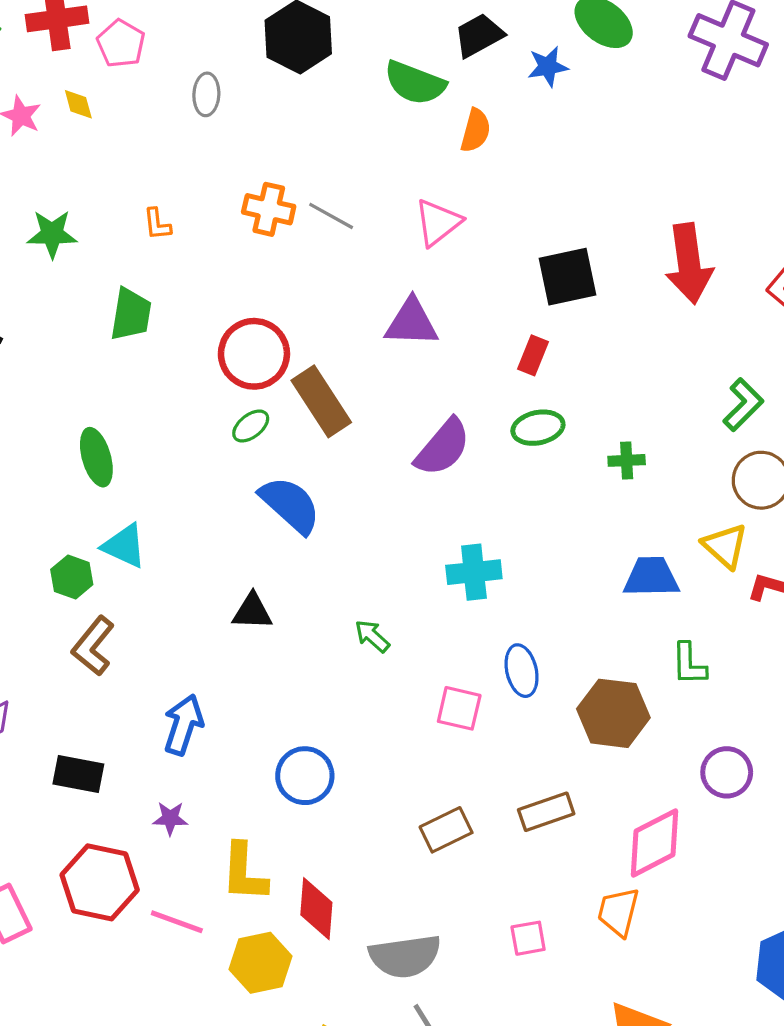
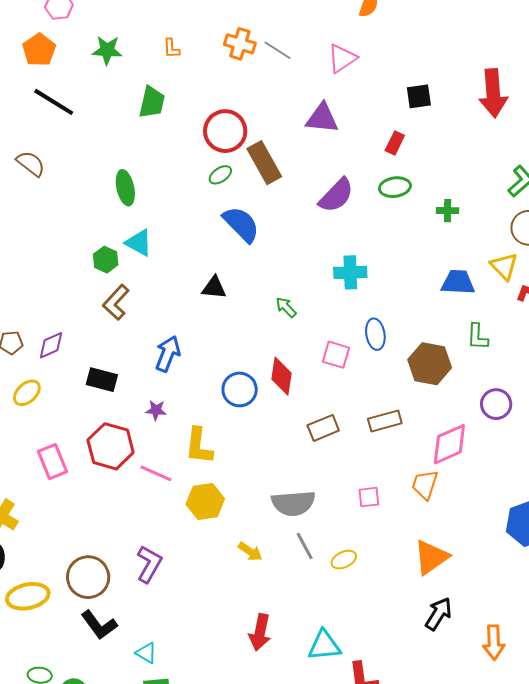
black square: (567, 277) -> (419, 96), size x0.7
red diamond: (316, 909) -> (281, 376), moved

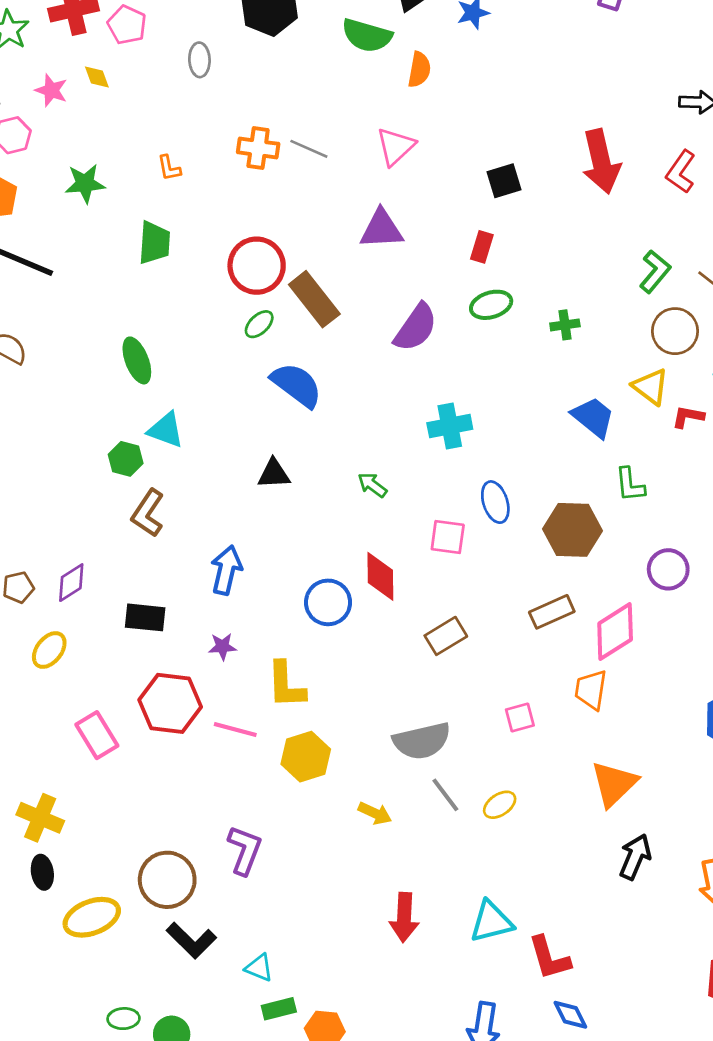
blue trapezoid: (458, 282) -> (593, 417), turned 45
brown rectangle: (385, 421) -> (552, 612), moved

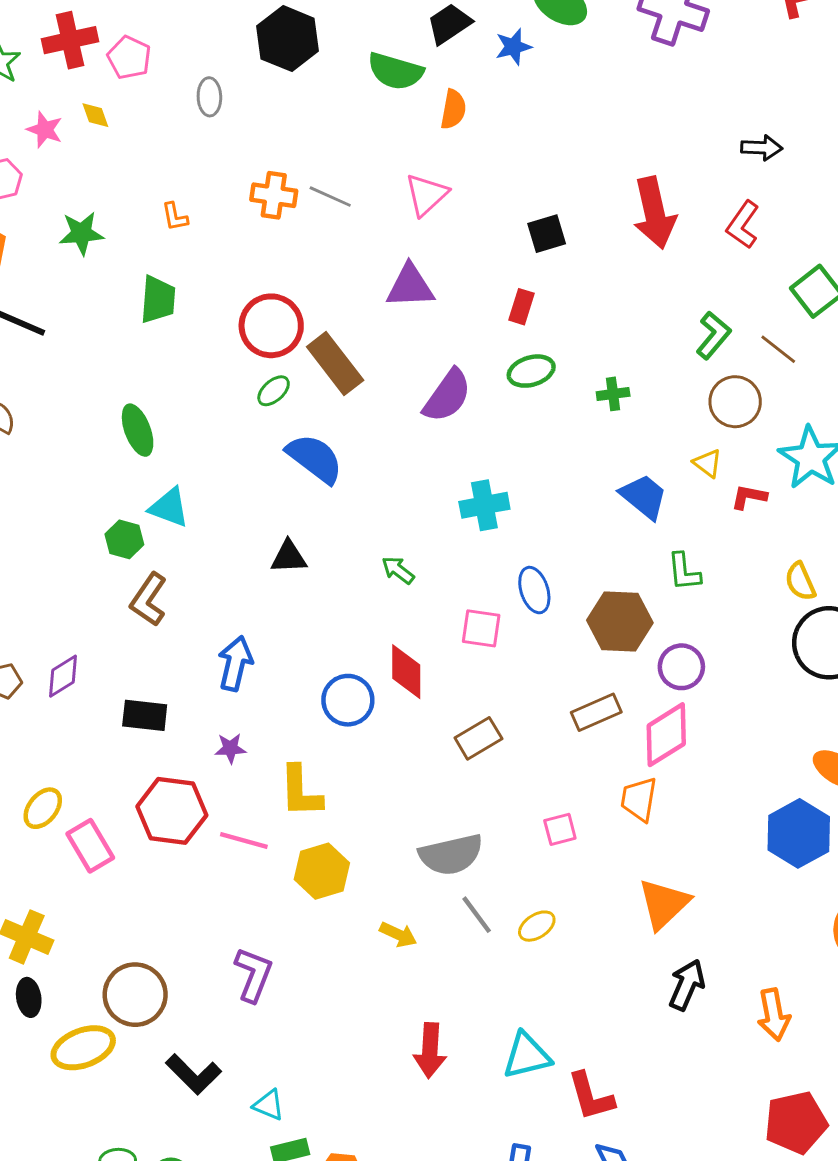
yellow triangle: (651, 387) -> (708, 463), size x0.7
purple circle: (668, 569) -> (681, 667), moved
yellow ellipse: (49, 650) -> (43, 808), moved
brown circle: (167, 880) -> (135, 995), moved

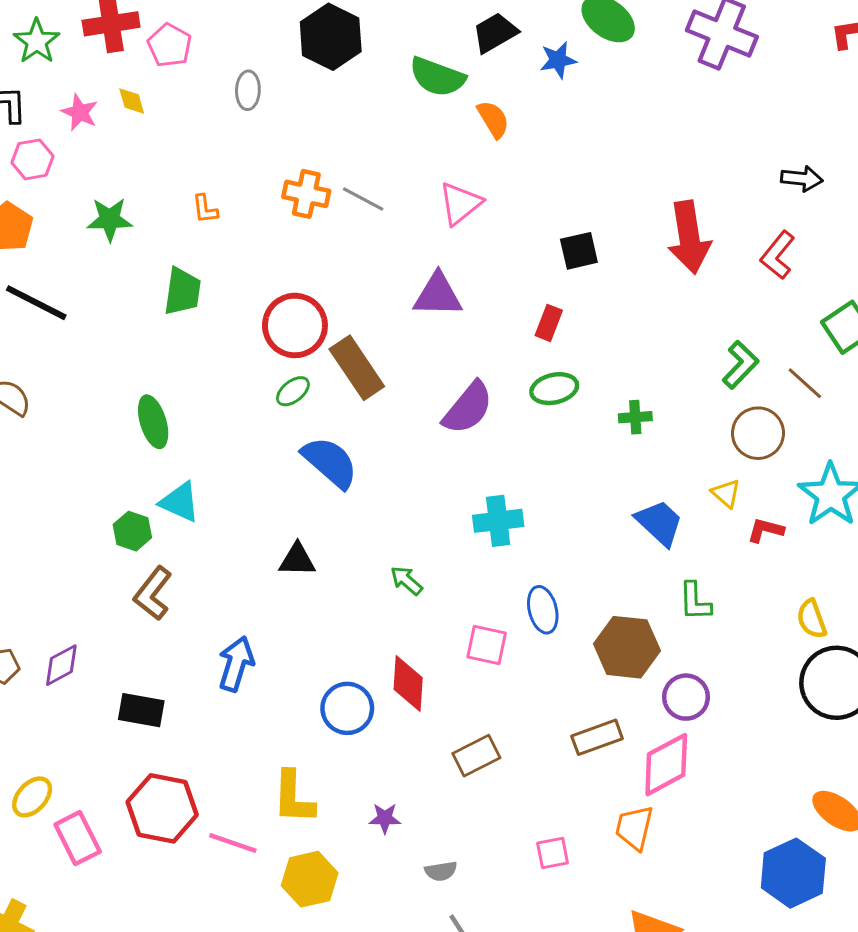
orange semicircle: (453, 109) -> (493, 119), turned -45
purple star: (230, 748) -> (385, 818), moved
gray semicircle: (451, 855) -> (441, 871), size x0.5

